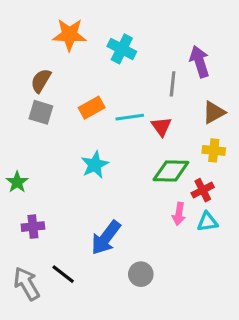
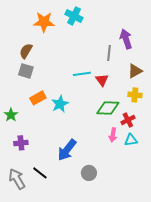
cyan cross: (122, 49) -> (74, 16), moved
orange rectangle: (92, 108) -> (38, 98), moved

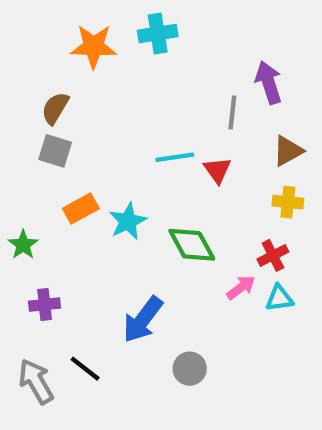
cyan cross: (74, 16) -> (158, 33), turned -36
green diamond: (108, 108) -> (192, 245), moved, turned 60
pink arrow: (113, 135) -> (241, 287), turned -136

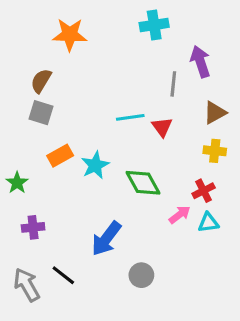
cyan cross: (158, 33) -> (154, 25), moved

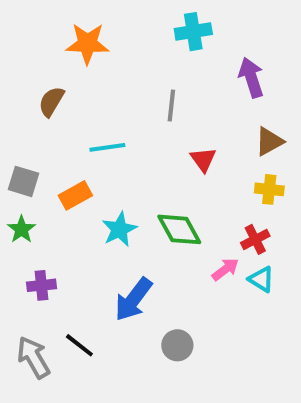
gray line: (173, 84) -> (171, 106), moved
gray square: (41, 113) -> (23, 181), moved
cyan line: (130, 117) -> (107, 147), moved
cyan star: (95, 165) -> (119, 229), moved
cyan triangle: (208, 223) -> (261, 279), turned 40

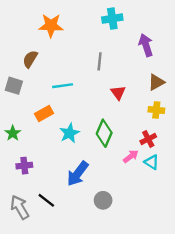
gray square: (23, 181) -> (14, 86), moved
green diamond: (179, 229) -> (104, 133), turned 52

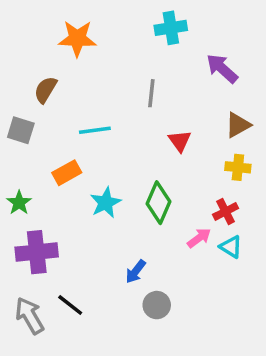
purple arrow: (146, 45) -> (222, 68), turned -30
purple cross: (24, 166) -> (37, 252), size x1.6
blue arrow: (78, 174) -> (136, 271), moved, size x0.6

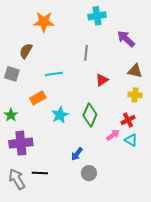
brown triangle: (238, 125) -> (135, 71), turned 42
red triangle: (180, 141) -> (102, 80), turned 32
black line: (70, 305) -> (40, 173), turned -35

